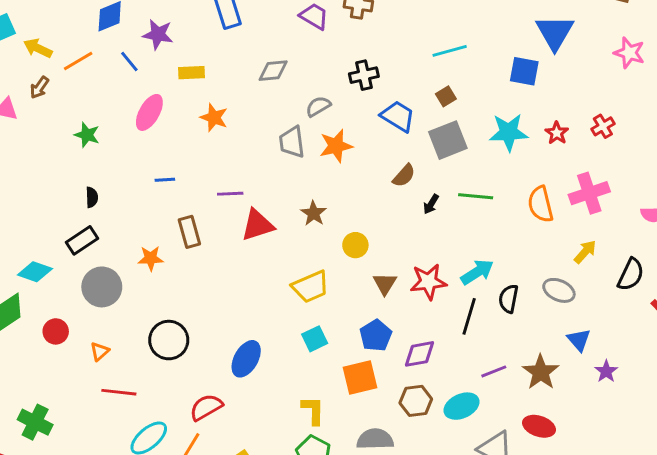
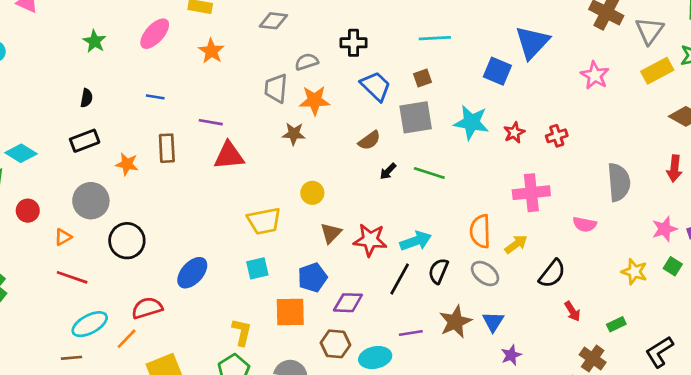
orange semicircle: (541, 204) -> (480, 231), moved
brown star: (314, 213) -> (294, 134), moved, turned 30
black rectangle: (82, 240) -> (85, 141), moved
gray circle: (102, 287) -> (91, 201), moved
brown star: (541, 372) -> (455, 322), moved

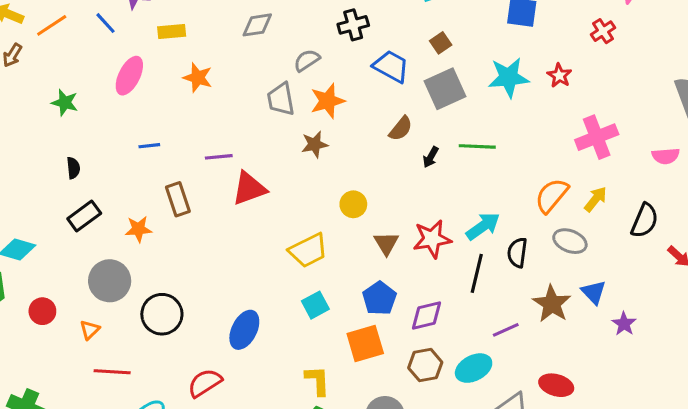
red cross: (557, 136) -> (603, 31), moved
orange semicircle: (480, 231) -> (552, 196), turned 56

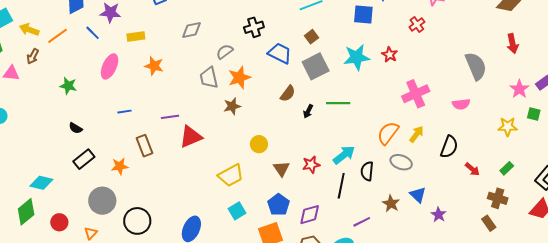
black semicircle: (73, 168) -> (76, 128), turned 128
red star: (432, 239) -> (311, 165), size x0.7
brown star: (552, 304) -> (391, 204), size x0.7

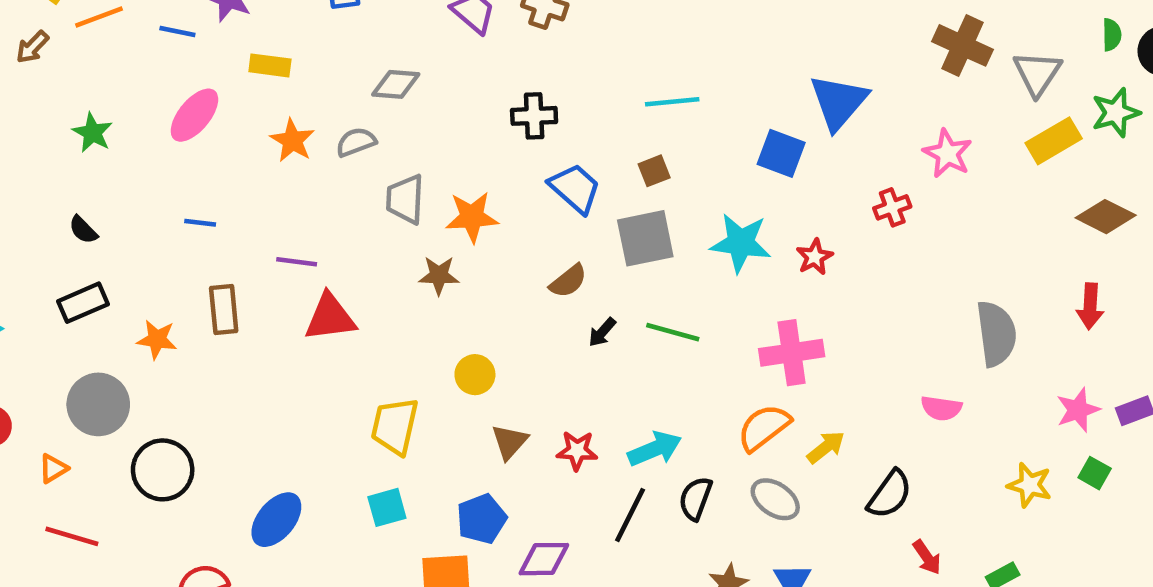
blue line: (93, 33) -> (177, 31), turned -49
gray semicircle: (225, 52) -> (356, 142), moved
pink cross: (416, 94) -> (792, 353), moved
yellow trapezoid: (231, 175) -> (395, 426), turned 116

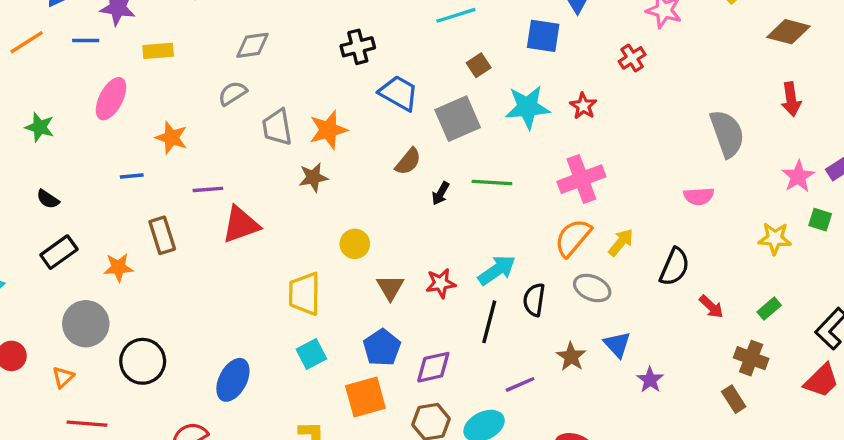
orange star: (292, 140) -> (171, 138), moved
brown square: (654, 171) -> (479, 65), moved

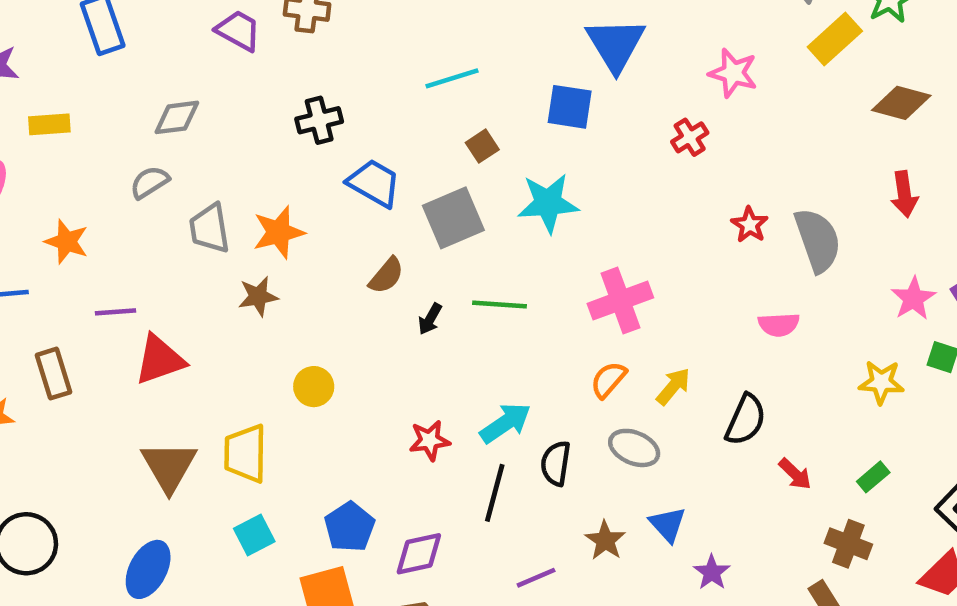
red star: (583, 106) -> (750, 225), moved
orange semicircle: (573, 238) -> (608, 380), size x0.7
brown triangle: (390, 287) -> (169, 466), moved, size x1.5

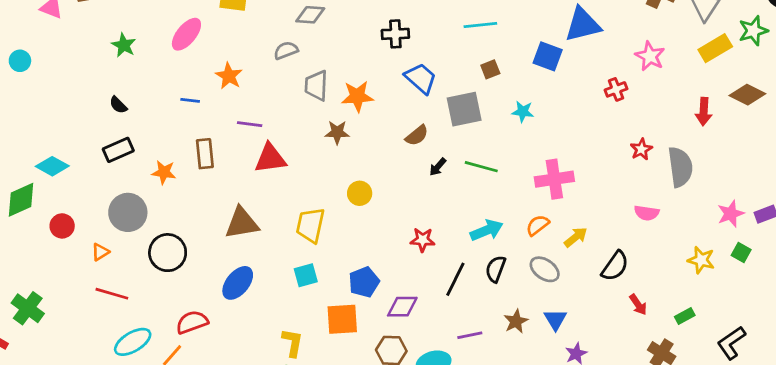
blue triangle: (616, 45) -> (583, 25), turned 36
red arrow: (904, 194) -> (704, 112), moved
cyan star: (548, 203) -> (523, 112), size x0.6
cyan arrow: (505, 423) -> (487, 230), moved
brown triangle: (169, 466) -> (242, 223), moved, turned 39

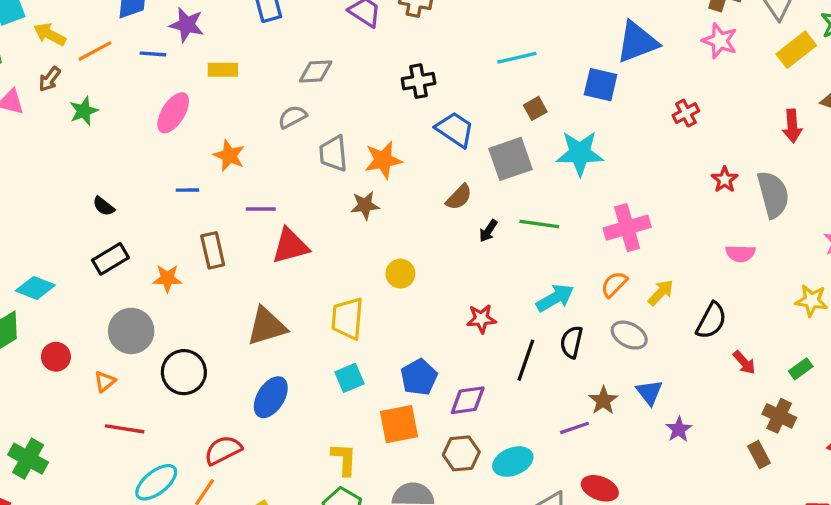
green star: (124, 45) -> (84, 111), moved, turned 30
pink star: (650, 56) -> (720, 41), moved
cyan star: (523, 112) -> (580, 153), size x1.8
purple line: (470, 335) -> (575, 428), moved

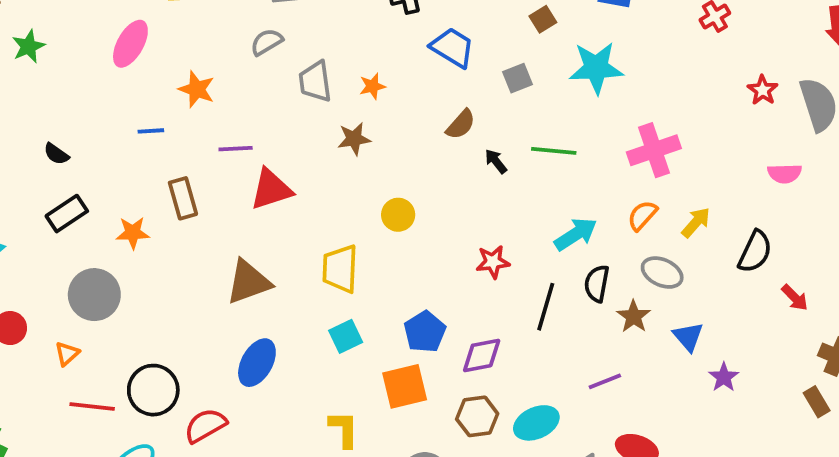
gray square: (511, 159) -> (517, 78), size x0.6
orange star: (383, 160) -> (372, 86), size x0.6
black arrow: (488, 231) -> (496, 161), turned 110
black circle: (184, 372) -> (153, 390), moved
brown star: (603, 400) -> (634, 316), moved

